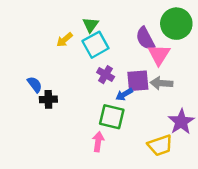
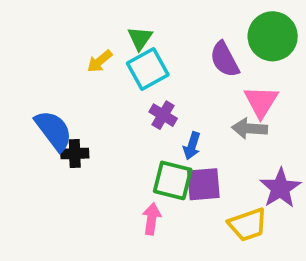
pink triangle: (159, 55) -> (261, 102), moved
purple square: (138, 81) -> (203, 184), moved
blue semicircle: (35, 84) -> (54, 130), size x1.6
blue arrow: (124, 94) -> (192, 146), turned -42

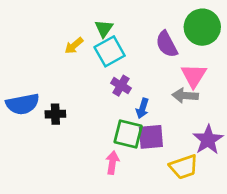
blue semicircle: (54, 130) -> (23, 104), moved, turned 116

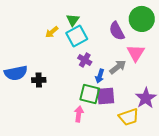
gray arrow: (185, 96) -> (118, 67), moved, turned 138

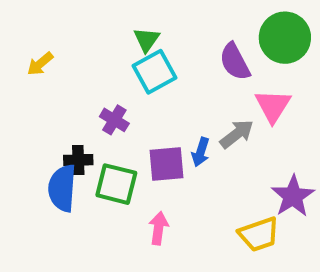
yellow arrow: (52, 32) -> (40, 64), moved
purple cross: (85, 60) -> (114, 120), moved
blue semicircle: (16, 73) -> (62, 188), moved, turned 105
green square: (90, 94) -> (116, 184), moved
purple square: (106, 96) -> (167, 164), moved

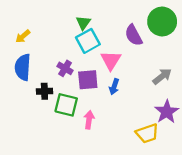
pink triangle: (273, 106) -> (111, 60), moved
gray arrow: (237, 134) -> (162, 76), moved
purple square: (167, 164) -> (88, 80), moved
blue semicircle: (62, 188) -> (23, 67), moved
pink arrow: (158, 228) -> (89, 120), moved

